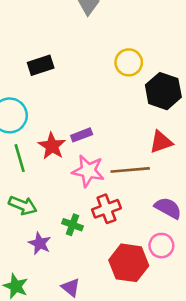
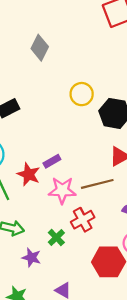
green cross: (73, 225) -> (56, 238), turned 35

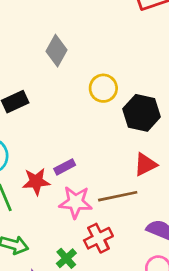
gray diamond: (40, 48) -> (56, 51), moved
red star: (29, 174) -> (36, 181), turned -30

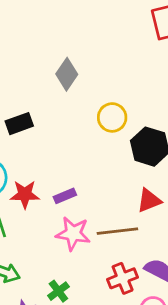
red star: (36, 181) -> (25, 194), moved
red cross: (98, 238) -> (123, 278), moved

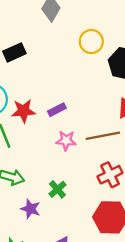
pink star: (73, 234) -> (66, 141), size x0.7

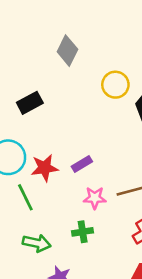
green cross: (57, 189) -> (83, 232), moved, turned 36

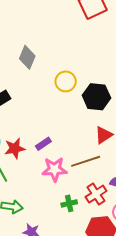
pink star: (95, 198) -> (55, 169), size x1.4
green cross: (83, 232) -> (69, 203), moved

